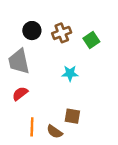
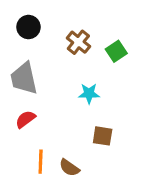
black circle: (32, 31) -> (28, 27), moved
brown cross: (62, 33) -> (78, 42), turned -30
brown square: (72, 116) -> (103, 136), moved

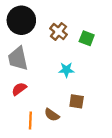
black circle: (28, 27) -> (21, 20), size x1.6
green square: (116, 51) -> (87, 38), turned -35
brown semicircle: (69, 168) -> (52, 115), moved

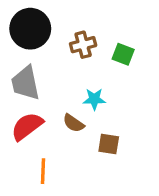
brown cross: (59, 31) -> (83, 45), turned 36
red semicircle: (19, 89) -> (27, 126), size x1.5
brown semicircle: (52, 115) -> (73, 123), moved

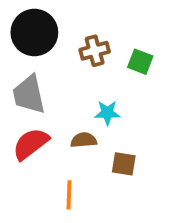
brown semicircle: (73, 123) -> (84, 140), turned 140
orange line: (43, 171) -> (69, 195), moved

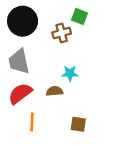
green square: (140, 62) -> (79, 16), moved
brown square: (124, 164) -> (78, 124), moved
orange line: (69, 195) -> (32, 122), moved

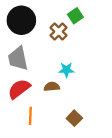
green square: (79, 16) -> (75, 16), turned 35
brown cross: (62, 33) -> (59, 32), turned -30
brown square: (78, 124) -> (74, 118), turned 35

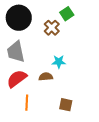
brown square: (74, 118) -> (66, 105), turned -32

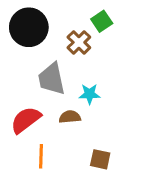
gray trapezoid: (16, 52) -> (52, 79), moved

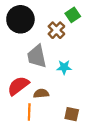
brown semicircle: (70, 117) -> (41, 93), moved

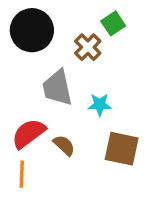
brown semicircle: (41, 93) -> (64, 145), turned 48
orange line: (29, 112) -> (22, 174), moved
brown square: (72, 114) -> (122, 149), moved, size x1.5

